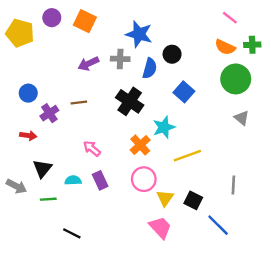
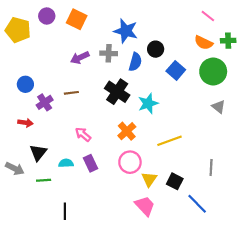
blue square: (184, 92) -> (176, 70), moved
cyan star: (164, 127) -> (148, 103), moved
black line: (72, 233) -> (65, 211), turned 63

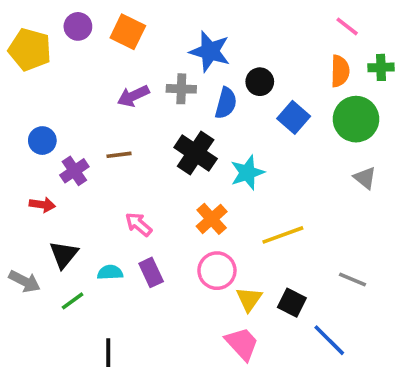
orange semicircle: (204, 43) -> (340, 71), turned -114
gray line: (211, 167) -> (352, 280), turned -70
green line: (44, 180) -> (73, 301), turned -32

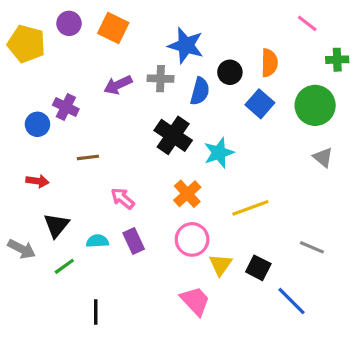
orange semicircle: (340, 71) -> (269, 63), moved
brown line: (119, 155) -> (88, 157), moved
purple cross: (74, 171) -> (66, 107), moved, turned -30
pink trapezoid: (242, 344) -> (195, 301), moved

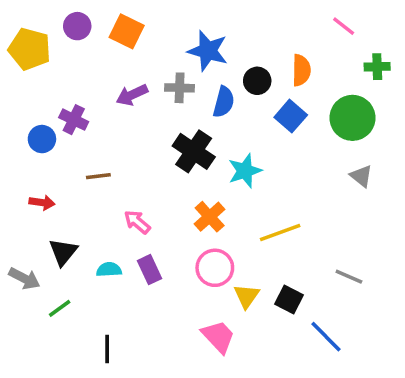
green line: (64, 266) -> (60, 308), moved

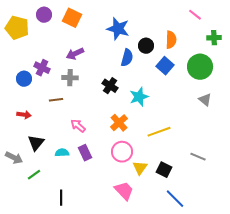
gray cross: (180, 88) -> (70, 78), moved
black cross: (194, 151) -> (110, 86), size x0.7
blue line: (326, 337) -> (175, 199), moved

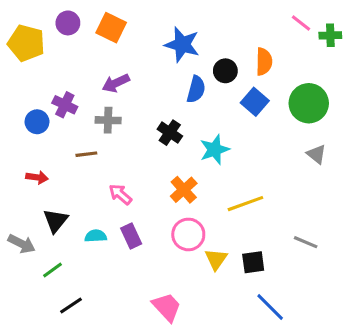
green cross: (214, 38) -> (330, 35), moved
black square: (164, 170) -> (253, 262), turned -35
pink trapezoid: (124, 191) -> (167, 307), moved
black line: (61, 198) -> (71, 305), moved, turned 56

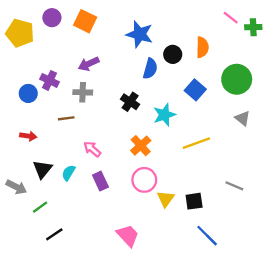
blue square: (255, 102) -> (195, 90), moved
yellow line: (245, 204) -> (196, 143), moved
cyan semicircle: (96, 236) -> (69, 173), moved, turned -56

